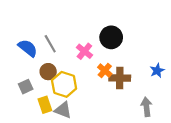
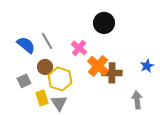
black circle: (111, 37) -> (104, 23), moved
orange cross: (105, 71) -> (98, 66), size x1.5
gray triangle: (63, 110) -> (59, 103), turned 36

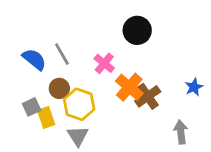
brown cross: (112, 73) -> (148, 96), turned -36
yellow rectangle: (42, 98) -> (46, 117), moved

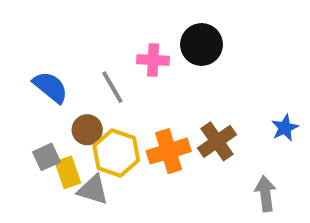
gray line: (62, 54) -> (112, 87), moved
pink cross: (104, 63) -> (153, 60), moved, turned -36
orange cross: (129, 87) -> (169, 151), moved, turned 32
gray triangle: (78, 136) -> (93, 190), moved, turned -40

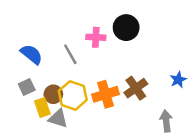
brown circle: (87, 130) -> (53, 94), moved
gray square: (46, 157) -> (27, 87), moved

